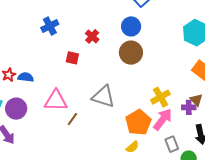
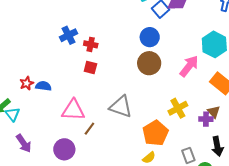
red cross: (92, 36) -> (91, 44), moved, turned -32
purple circle: (16, 109) -> (64, 149), moved
pink arrow: (163, 119) -> (189, 66), moved

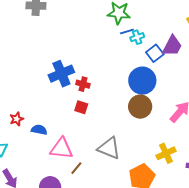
blue cross: (68, 35) -> (61, 74), size x1.4
blue circle: (150, 37) -> (142, 81), size x1.4
blue semicircle: (43, 86) -> (39, 130), moved

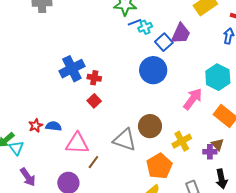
red square: (81, 107) -> (94, 101), turned 32
brown circle: (140, 107) -> (150, 126), moved
red star: (17, 119) -> (36, 126), moved

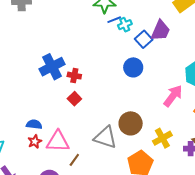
blue circle: (153, 70) -> (133, 67), size x0.7
red star: (36, 126) -> (35, 141), moved

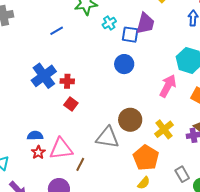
blue line: (114, 20) -> (57, 31), moved
blue square: (144, 39) -> (130, 35), turned -30

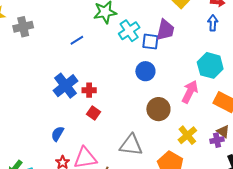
cyan cross: (109, 23) -> (129, 31), size x1.5
brown circle: (130, 120) -> (158, 109), moved
blue semicircle: (35, 136) -> (58, 134), moved, turned -56

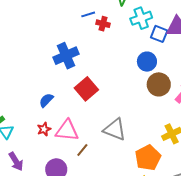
red cross: (89, 90) -> (103, 24), moved
brown circle: (158, 109) -> (159, 84), moved
red square: (94, 113) -> (86, 89), size x1.6

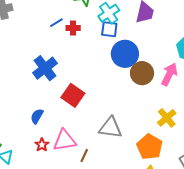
blue square: (159, 34) -> (109, 29), moved
blue circle: (147, 62) -> (125, 54), size x1.4

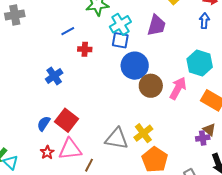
red cross: (73, 28) -> (85, 49), moved
blue cross: (45, 68) -> (54, 76), size x0.7
red square: (73, 95) -> (67, 120), moved
yellow cross: (167, 118) -> (143, 133), moved

